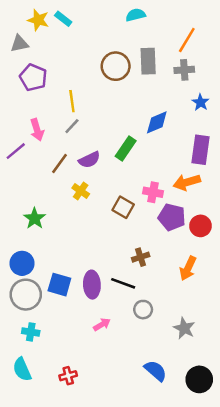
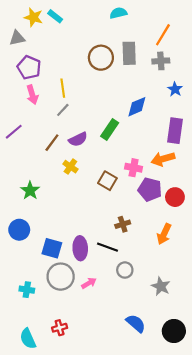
pink arrow: (37, 130) -> (32, 95), moved
gray circle: (26, 295) -> (61, 277), moved
cyan semicircle: (22, 369) -> (28, 339), moved

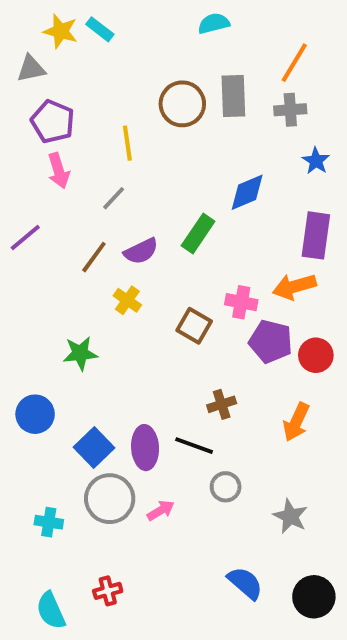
yellow line: (63, 88) -> (127, 143), moved
green star: (30, 191) -> (80, 353), moved, turned 30
blue square: (52, 248) -> (94, 448), turned 30

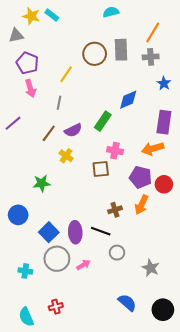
yellow line: (127, 143) -> (66, 74), turned 42
gray line: (114, 198) -> (59, 103), turned -32
pink cross: (241, 302) -> (115, 151), moved
brown square: (194, 326) -> (101, 169), turned -36
orange arrow: (296, 422) -> (141, 205), moved

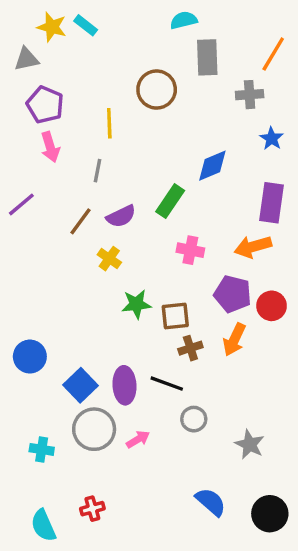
orange line: (153, 32) -> (273, 54), moved
gray rectangle: (121, 50) -> (207, 57), moved
yellow line: (66, 74) -> (109, 123), turned -36
brown square: (101, 169) -> (175, 316), moved
green star: (42, 183) -> (136, 304), moved

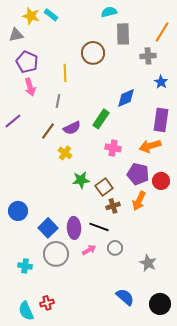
brown square: (175, 316) -> (104, 187), turned -30
pink arrow: (138, 439) -> (89, 250), moved
red cross: (92, 509) -> (47, 303), moved

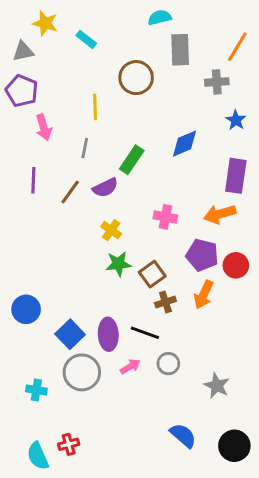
cyan rectangle: (51, 15) -> (86, 39), moved
purple pentagon: (27, 62) -> (22, 91), moved
green rectangle: (101, 119) -> (132, 160), moved
purple line: (13, 121) -> (33, 180), moved, turned -48
yellow cross: (65, 153) -> (111, 230), moved

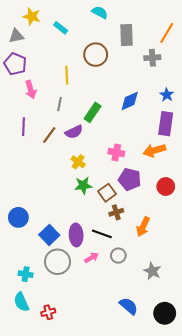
cyan semicircle: (160, 17) -> (100, 12), moved, turned 42
blue star: (236, 120) -> (167, 95), moved
purple pentagon: (202, 255) -> (130, 179), moved
orange arrow: (204, 295) -> (143, 227), moved
cyan semicircle: (38, 456) -> (21, 302), moved

